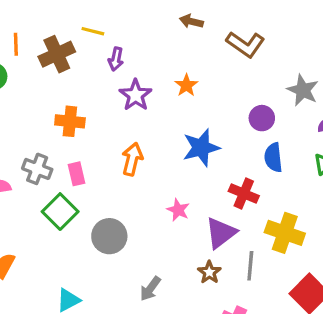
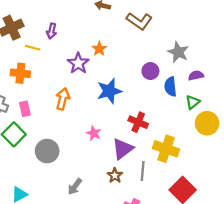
yellow line: (93, 31) -> (33, 48), moved
purple star: (136, 95) -> (78, 63), moved
blue semicircle: (273, 157) -> (170, 87), moved

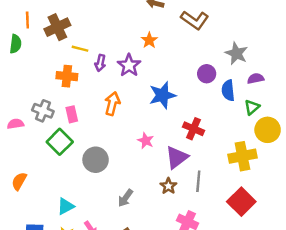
purple arrow: (52, 31) -> (100, 63), moved
orange star: (99, 49) -> (149, 40), moved
yellow cross: (166, 149) -> (242, 156), moved, turned -30

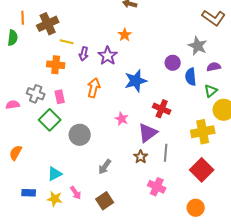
brown L-shape: (195, 20) -> (214, 18), moved

